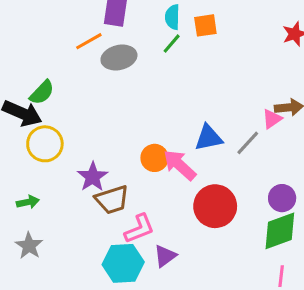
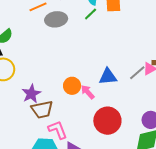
gray line: (248, 143) -> (137, 73), moved
pink arrow: (180, 165) -> (88, 92), size x0.7
pink L-shape: (139, 229) -> (58, 130), turned -95

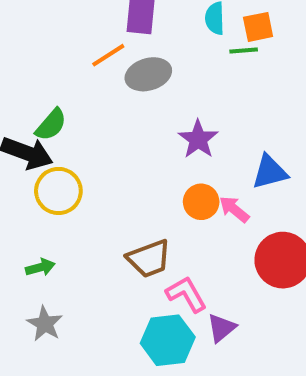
green line: (91, 14) -> (244, 50), moved, turned 48
purple star: (31, 94) -> (198, 139), moved

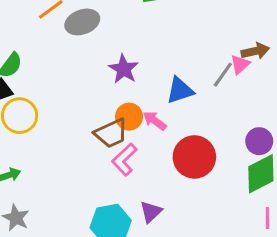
brown trapezoid: (149, 259) -> (111, 133), moved
pink L-shape: (186, 294) -> (124, 159), moved, turned -100

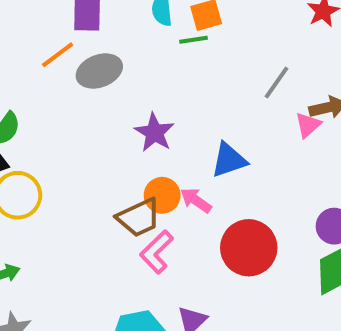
gray line: (223, 75) -> (277, 82), moved

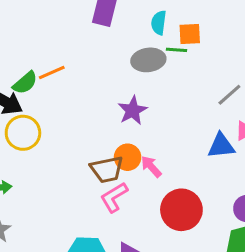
orange line: (58, 55) -> (52, 73), moved
gray ellipse: (99, 71) -> (148, 60), moved
blue triangle: (229, 160) -> (221, 146), moved

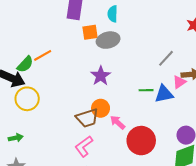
orange square: (190, 34) -> (90, 32), moved
green line: (176, 50) -> (146, 90), moved
pink arrow: (151, 167) -> (118, 122), moved
pink L-shape: (114, 197) -> (84, 146), moved

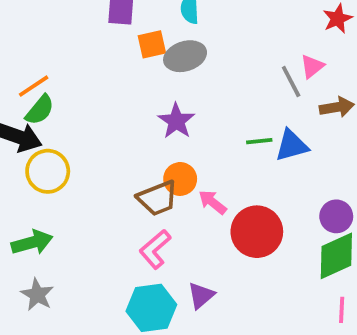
orange line: (43, 55) -> (34, 86), moved
gray line: (166, 58) -> (291, 82), turned -66
pink triangle: (179, 82) -> (312, 66), moved
green arrow: (16, 138) -> (32, 242), size x1.5

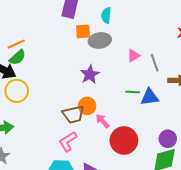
pink triangle: (312, 66) -> (134, 56), moved

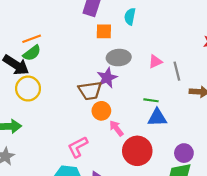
gray ellipse: (100, 40) -> (119, 58), moved
blue triangle: (150, 97) -> (157, 118), moved
brown trapezoid: (73, 114) -> (90, 91), moved

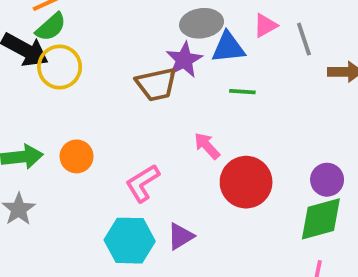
yellow circle: (28, 89) -> (60, 67), moved
green line: (151, 100) -> (242, 92), moved
orange circle: (101, 111) -> (77, 156), moved
blue triangle: (157, 118) -> (228, 47), moved

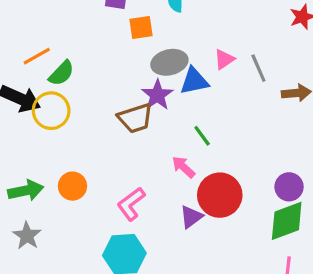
green semicircle: (51, 27) -> (61, 73), moved
green line: (242, 92) -> (202, 136), moved, turned 55
purple triangle: (181, 236) -> (191, 217), moved

